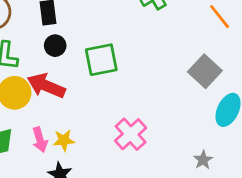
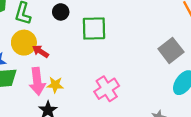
red arrow: (46, 86) -> (40, 51), moved, size x0.6
pink arrow: (40, 140) -> (37, 81), size x1.4

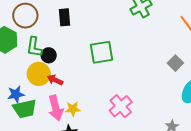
black circle: (61, 12) -> (49, 55), moved
gray square: (171, 50) -> (175, 63), size x0.7

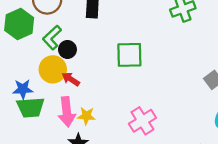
green L-shape: (34, 47) -> (52, 38), turned 30

